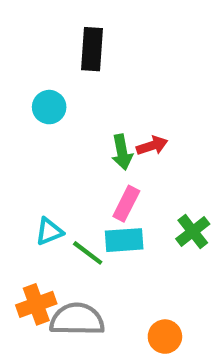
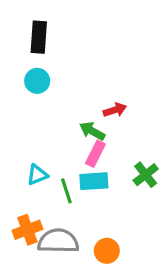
black rectangle: (92, 49) -> (39, 37), moved
green arrow: (122, 152) -> (92, 131), moved, turned 130
green line: (88, 253) -> (66, 191), turned 35
orange circle: (165, 337) -> (107, 251), moved

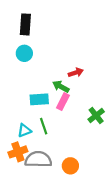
cyan triangle: (37, 175) -> (24, 130), moved
cyan rectangle: (94, 181) -> (39, 99), moved

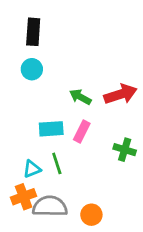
red arrow: (76, 73) -> (121, 94), moved, size x1.6
green arrow: (61, 87) -> (80, 97), moved
green cross: (96, 115) -> (125, 150), turned -35

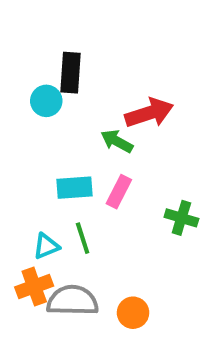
black rectangle: (33, 32) -> (70, 73), moved
red arrow: (121, 94) -> (149, 113), moved

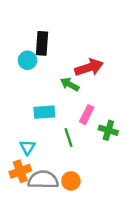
pink rectangle: (119, 192) -> (87, 115), moved
green line: (83, 238) -> (68, 137), moved
cyan triangle: (46, 246) -> (27, 147), turned -35
orange circle: (133, 313) -> (71, 181), moved

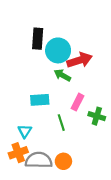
cyan circle: (27, 60) -> (58, 50), moved, size x1.5

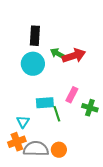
cyan circle: (58, 50) -> (33, 64), moved
green arrow: (62, 75) -> (58, 54), moved
cyan rectangle: (40, 100) -> (45, 103), moved

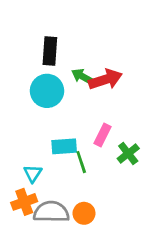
green cross: (90, 108) -> (128, 154), turned 35

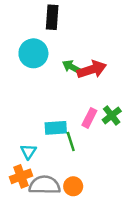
black rectangle: (50, 51) -> (52, 17), moved
cyan circle: (47, 91) -> (33, 53), moved
green cross: (128, 154) -> (112, 115), moved

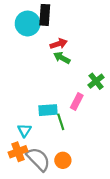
cyan circle: (33, 53) -> (28, 23), moved
red arrow: (92, 69) -> (59, 44), moved, size x0.7
green cross: (112, 115) -> (96, 81), moved
gray semicircle: (45, 185) -> (38, 159), turned 45

